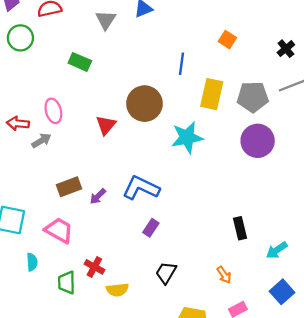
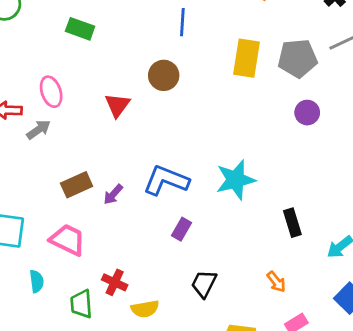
blue line: (182, 64) -> (182, 22), moved
brown circle: (144, 104) -> (164, 75), size x0.7
cyan star: (187, 137) -> (236, 180), moved
purple circle: (258, 141) -> (307, 113), size x0.6

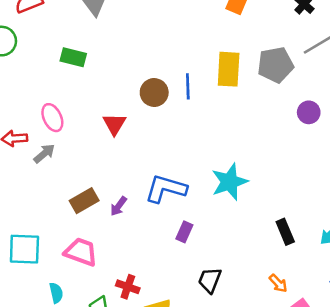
blue line: (182, 22) -> (188, 86), moved
purple circle: (307, 113) -> (309, 112), moved
black rectangle: (292, 223) -> (285, 232), moved
orange arrow: (276, 282) -> (278, 283), moved

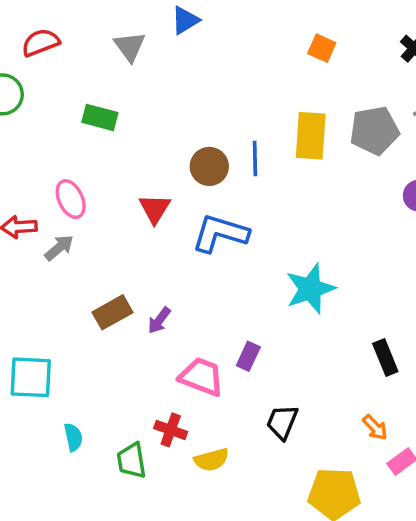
blue L-shape: (166, 189) -> (220, 233), moved
pink trapezoid: (81, 252) -> (201, 377), moved

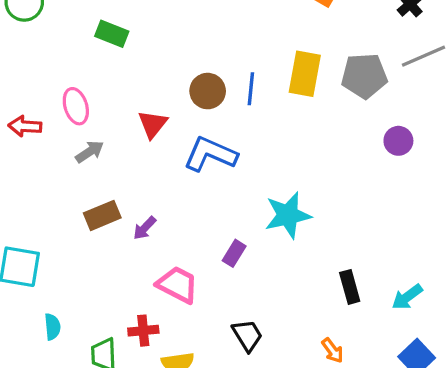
gray arrow: (59, 248) -> (90, 152), moved
purple rectangle: (248, 356) -> (234, 253), moved
black trapezoid: (282, 422) -> (247, 335), turned 120
red cross: (171, 430) -> (143, 331), turned -32

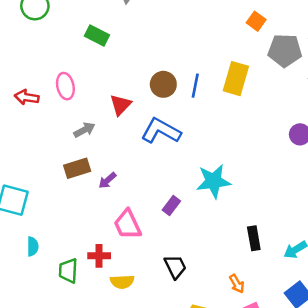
gray pentagon: (364, 76) -> (285, 50), moved
gray arrow: (90, 152) -> (84, 130), moved
pink trapezoid: (178, 285) -> (128, 224), turned -148

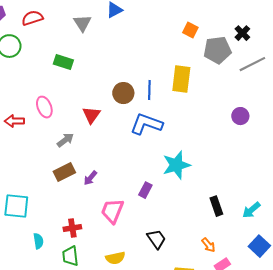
blue L-shape: (161, 131) -> (146, 124), moved
pink trapezoid: (128, 224) -> (112, 211), turned 56
red cross: (99, 256) -> (72, 228), moved

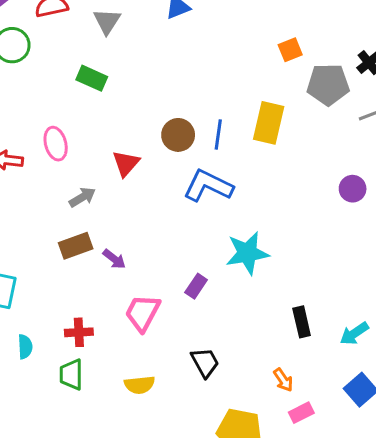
gray triangle: (82, 23) -> (107, 21), moved
orange square: (190, 30) -> (290, 50), turned 35
purple arrow: (90, 178) -> (114, 259), turned -98

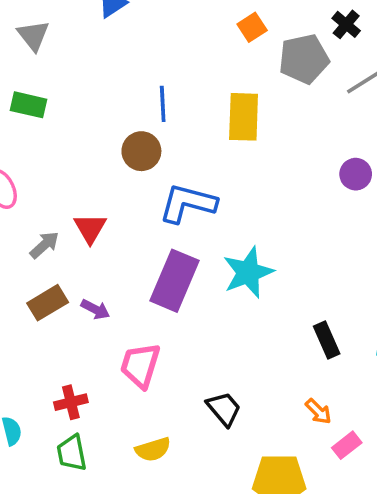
blue line: (218, 135) -> (163, 104), moved
red triangle: (126, 163) -> (90, 228), moved
purple rectangle: (196, 286) -> (175, 281), moved, size x2.0

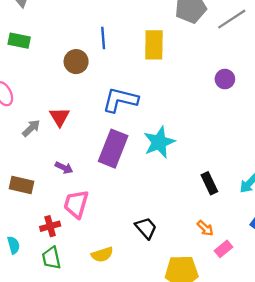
brown circle: (141, 151) -> (76, 62), moved
brown rectangle: (48, 303) -> (22, 185), moved, turned 45
pink trapezoid: (140, 365) -> (76, 204), moved

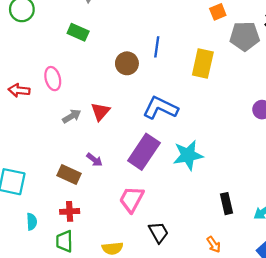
brown rectangle: (22, 185) -> (69, 175), moved
pink trapezoid: (76, 204) -> (132, 199), moved

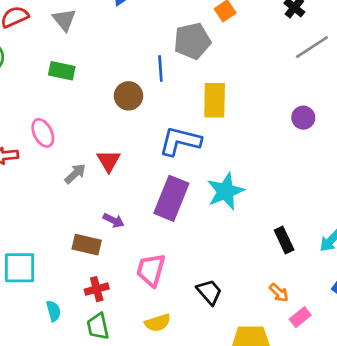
gray pentagon: (245, 36) -> (192, 41), moved
yellow rectangle: (203, 63) -> (215, 100), moved
pink trapezoid: (132, 199) -> (151, 270), moved

